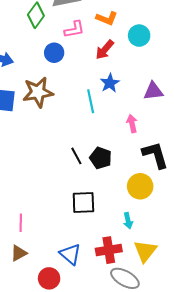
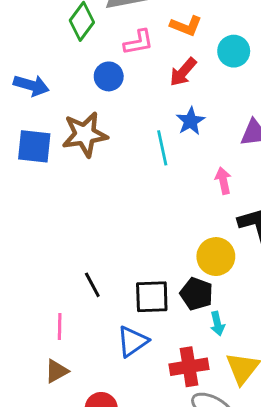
black line: (76, 156) -> (92, 285), moved
black pentagon: (101, 158) -> (196, 294), moved
yellow circle: (140, 186) -> (216, 257), moved
blue triangle: (70, 254) -> (132, 341), moved, turned 45

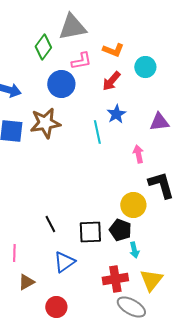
blue circle: (109, 76) -> (61, 84), size x1.4
pink line: (60, 327) -> (14, 253), moved
blue triangle: (132, 341) -> (64, 262), moved

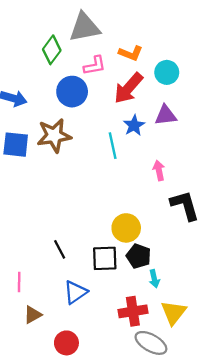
red arrow: (111, 81) -> (128, 88), size x1.4
purple triangle: (159, 122) -> (166, 115), moved
yellow circle: (133, 205) -> (126, 228), moved

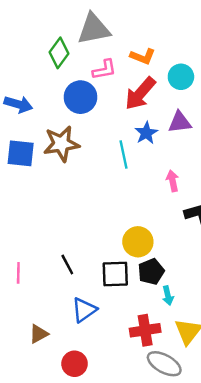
black pentagon: (139, 256) -> (151, 272), turned 30
pink line: (19, 282) -> (18, 273), moved

